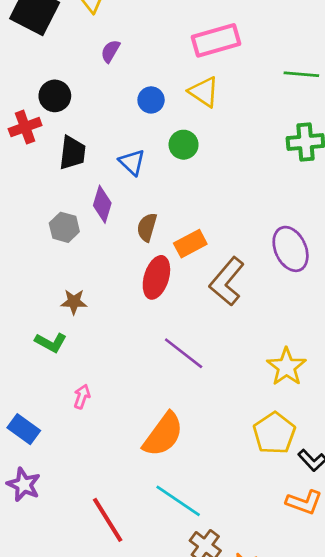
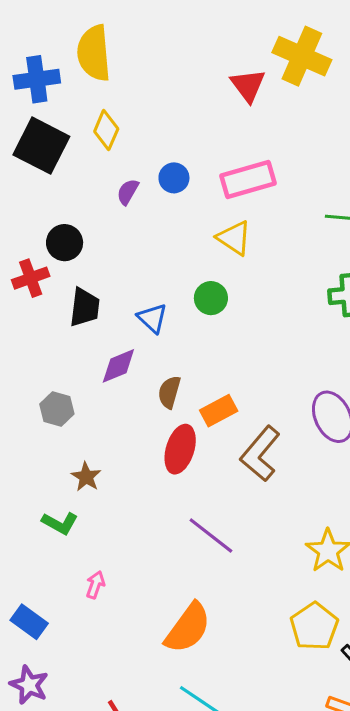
blue circle: (151, 100) -> (174, 178), moved
purple diamond: (102, 204) -> (118, 366), turned 51
gray hexagon: (64, 227) -> (57, 409), moved
brown star: (74, 302) -> (86, 477), turned 30

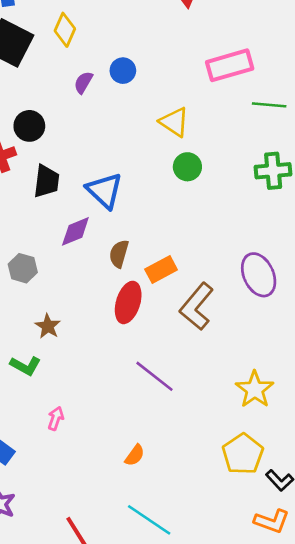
pink rectangle: (248, 179) -> (230, 65), moved
green circle: (211, 298) -> (187, 167), moved
blue triangle: (152, 318) -> (104, 190), size x1.4
orange semicircle: (188, 628) -> (135, 455), size x0.5

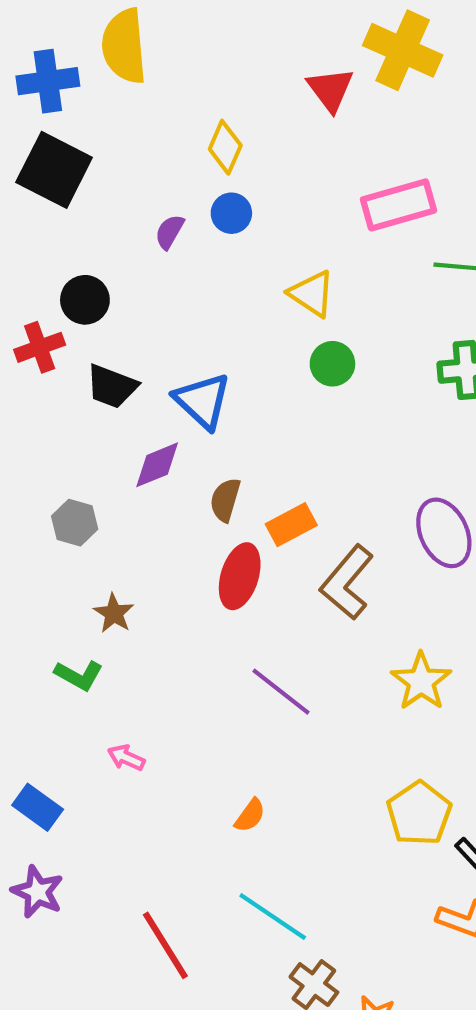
yellow diamond: (65, 30) -> (225, 147), moved
black trapezoid: (46, 181) -> (112, 386), turned 104
yellow star: (255, 389) -> (421, 681), moved
pink arrow: (56, 418) -> (126, 758), turned -85

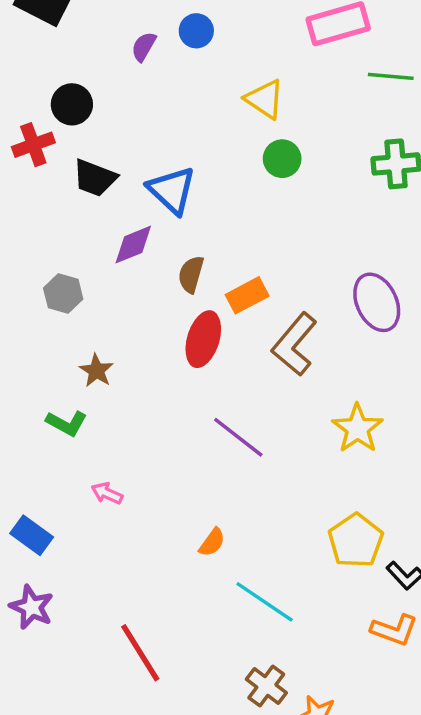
cyan line: (273, 917) -> (265, 602), moved

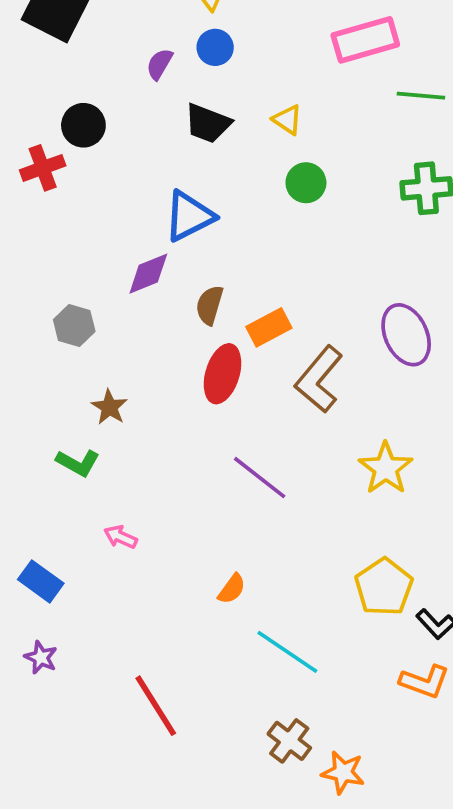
yellow triangle: (265, 99) -> (287, 120), size x0.7
black trapezoid: (95, 178) -> (208, 123), moved
blue triangle: (172, 190) -> (189, 216), turned 50
purple star: (32, 607) -> (41, 657), size x0.7

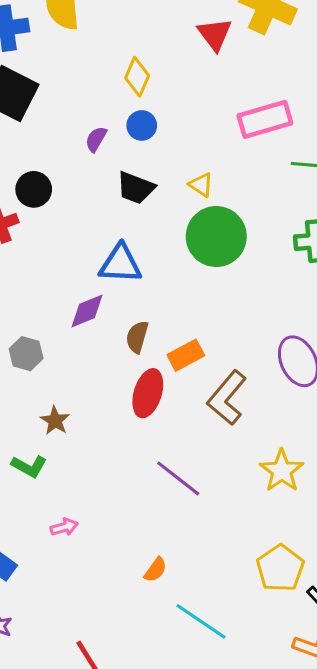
green circle: (306, 183) -> (216, 237), size x1.8
blue triangle: (189, 216) -> (120, 264), turned 30
pink arrow: (121, 537) -> (64, 527), turned 140

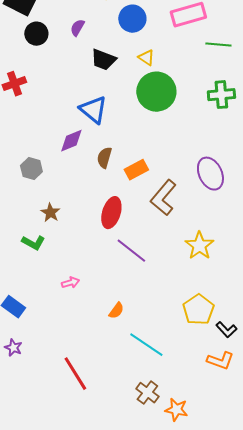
blue circle: (142, 125) -> (132, 19), moved, size x1.4
black circle: (34, 189) -> (36, 34), moved
blue triangle: (120, 264) -> (93, 110), turned 36
red ellipse: (148, 393) -> (111, 213), moved
pink arrow: (64, 527) -> (70, 283), moved

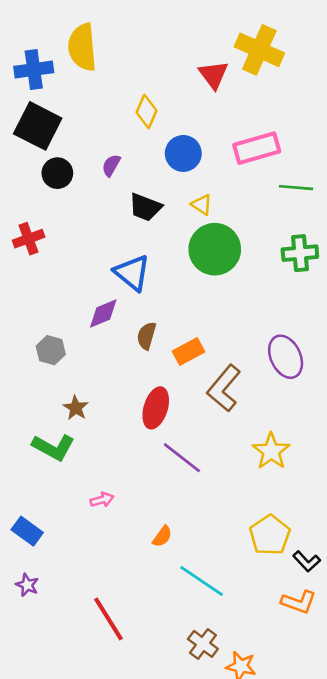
green L-shape: (33, 243) -> (53, 447), size x1.4

